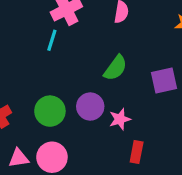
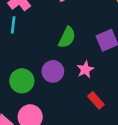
pink star: (120, 119) -> (85, 69), moved
red rectangle: (137, 152) -> (96, 100), turned -42

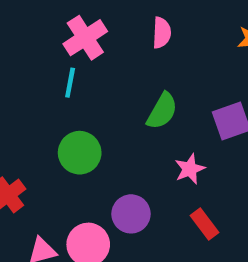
purple circle: (53, 71) -> (131, 214), moved
green circle: (22, 81) -> (80, 153), moved

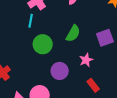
green circle: (80, 153) -> (43, 44), moved
purple circle: (131, 214) -> (60, 71), moved

